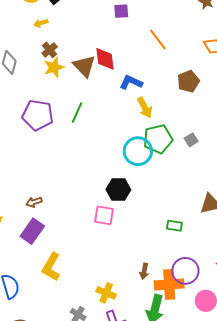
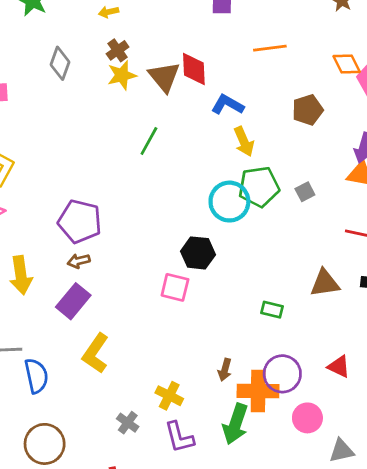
orange line: (158, 40) -> (270, 48), turned -65
purple pentagon: (38, 115) -> (80, 221), moved

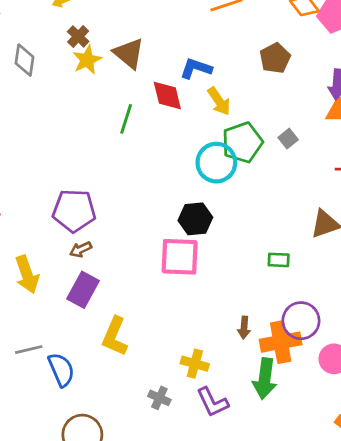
red diamond: (194, 69) -> (167, 96), moved
pink square: (175, 287) -> (180, 257), size x1.4

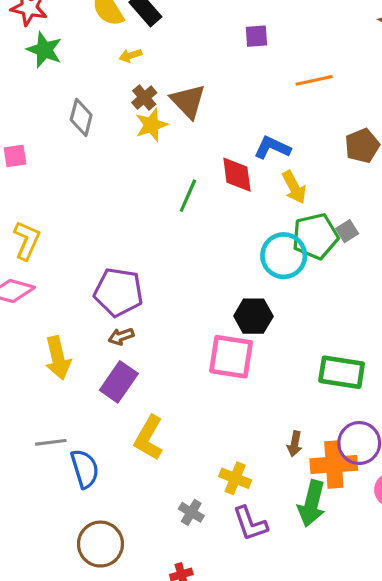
brown triangle: (129, 53) -> (188, 101), moved
gray square: (288, 139) -> (347, 231), moved
green rectangle: (279, 260) -> (342, 372), size x1.8

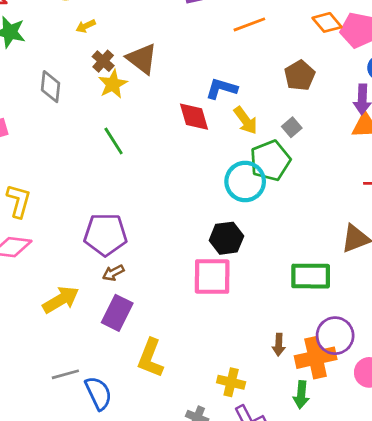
green line: (188, 196) -> (114, 141), moved, turned -48
gray square: (347, 231) -> (292, 127), moved
yellow arrow: (58, 358) -> (61, 300), turned -99
green arrow: (312, 504) -> (301, 395), size x0.7

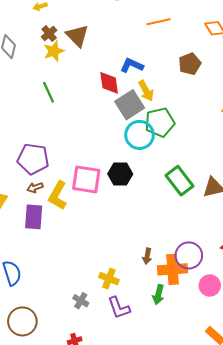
gray square: (292, 127) -> (130, 105), moved, size x2.0
green rectangle: (311, 276) -> (179, 181), moved, turned 44
pink square: (212, 277) -> (86, 179), moved
purple rectangle: (117, 313) -> (34, 217), turned -30
yellow L-shape: (150, 358) -> (58, 195), moved

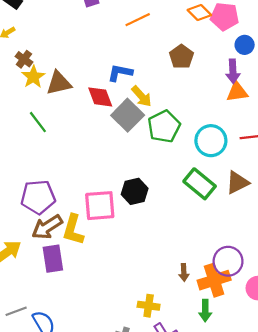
brown triangle: (77, 36) -> (59, 83), moved, turned -45
cyan circle: (139, 135) -> (211, 141), moved
brown arrow: (35, 188) -> (47, 227), size x1.8

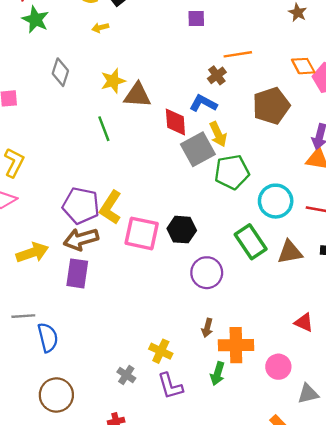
brown pentagon: (181, 57) -> (271, 106), size x1.4
brown cross: (24, 59) -> (217, 75), moved
yellow L-shape: (73, 230) -> (111, 207), moved
purple circle: (228, 261) -> (207, 273), moved

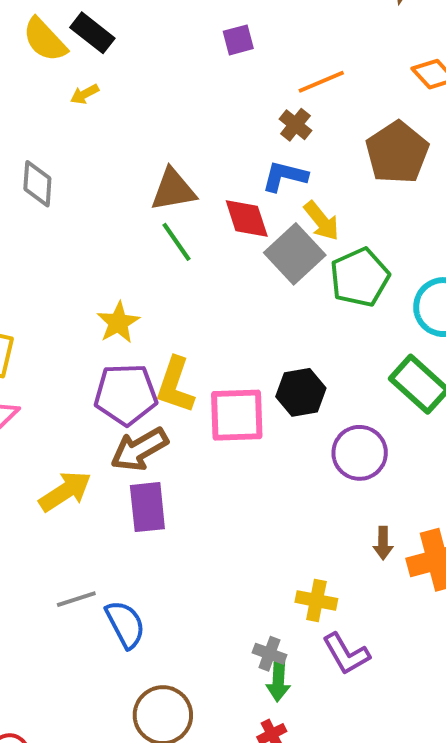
yellow star: (113, 81) -> (118, 323), moved
green line: (104, 129) -> (176, 242), moved
green arrow: (217, 374) -> (278, 681), moved

